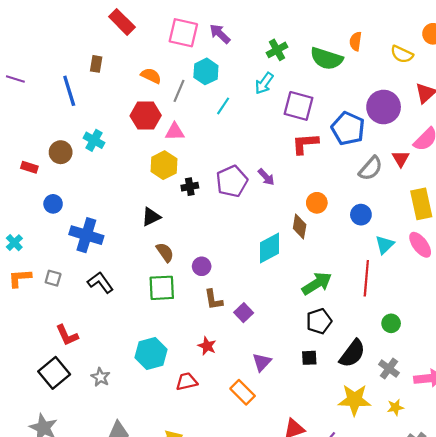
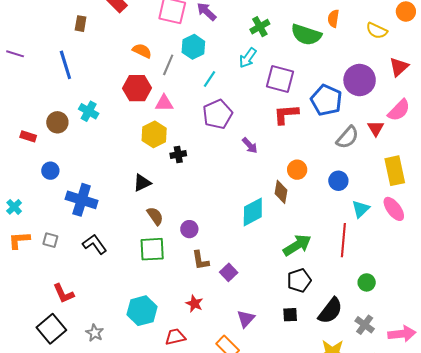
brown rectangle: (96, 64) -> (81, 24), moved
purple pentagon: (232, 181) -> (218, 114), moved

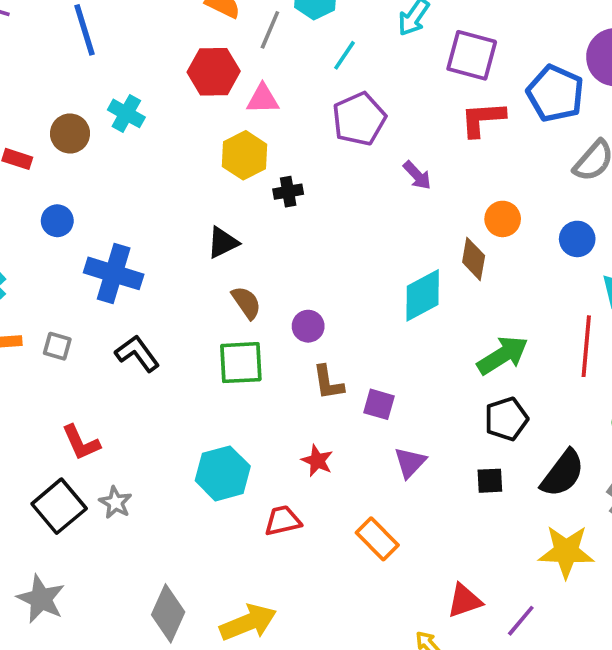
purple square: (229, 272) -> (379, 404), turned -30
purple triangle: (246, 319) -> (410, 463), moved
gray star: (95, 333) -> (115, 503), moved

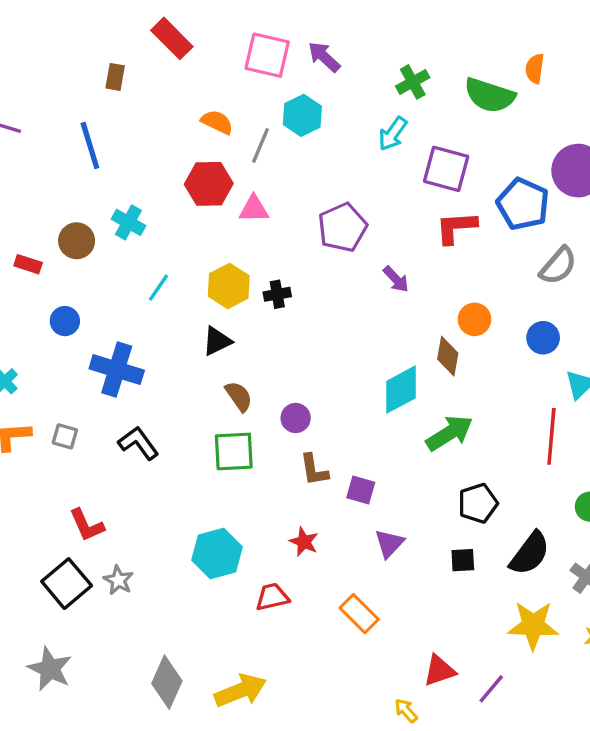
cyan line: (344, 55) -> (159, 288), moved
yellow hexagon: (245, 155) -> (229, 286), moved
green arrow: (503, 355) -> (449, 433), moved

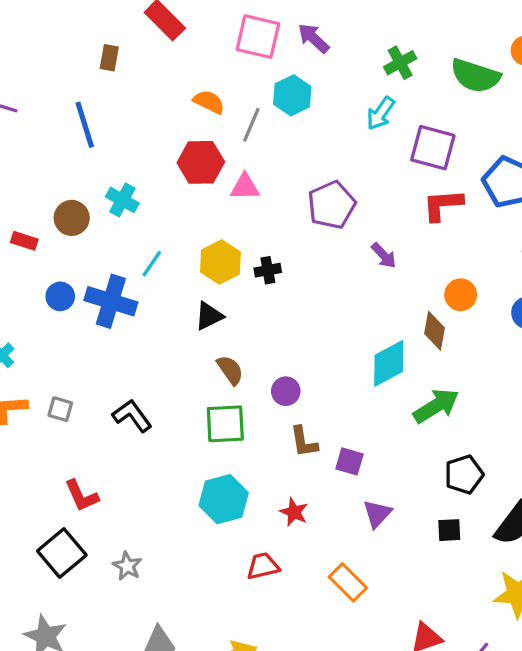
blue cross: (117, 370) -> (111, 301), moved
cyan hexagon: (217, 553) -> (224, 499), moved
gray star: (118, 580) -> (127, 566), moved

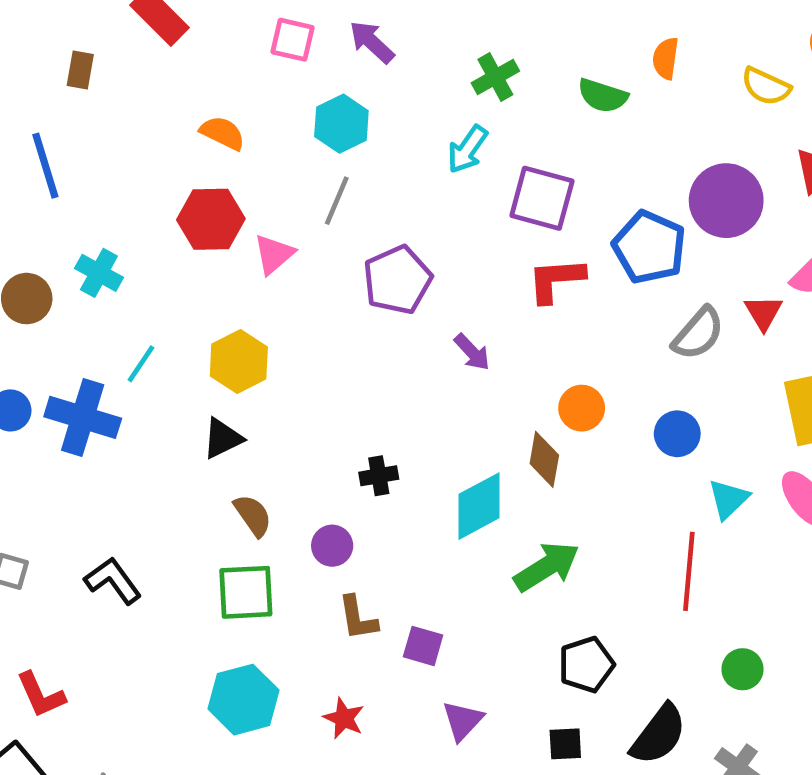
pink square: (258, 37) -> (292, 40), size x0.7
green semicircle: (475, 76) -> (603, 96), size x0.7
gray line: (251, 125) -> (337, 201), moved
pink triangle: (245, 187) -> (274, 254), turned -40
black cross: (268, 270) -> (379, 476), moved

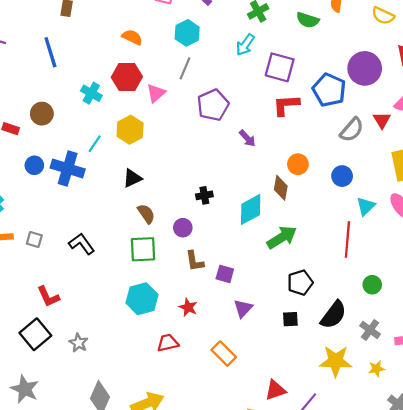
cyan cross: (99, 273) -> (91, 93), moved
yellow hexagon: (239, 361) -> (130, 130), moved

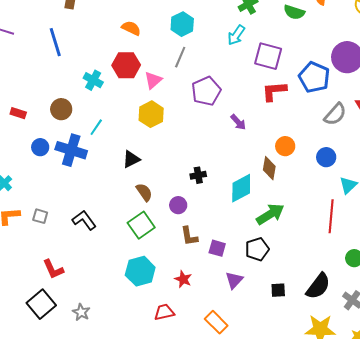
brown circle: (42, 114) -> (61, 109), moved
yellow hexagon: (130, 130) -> (151, 114), moved
green square: (143, 249) -> (141, 225), turned -32
black pentagon: (300, 283) -> (257, 249), moved

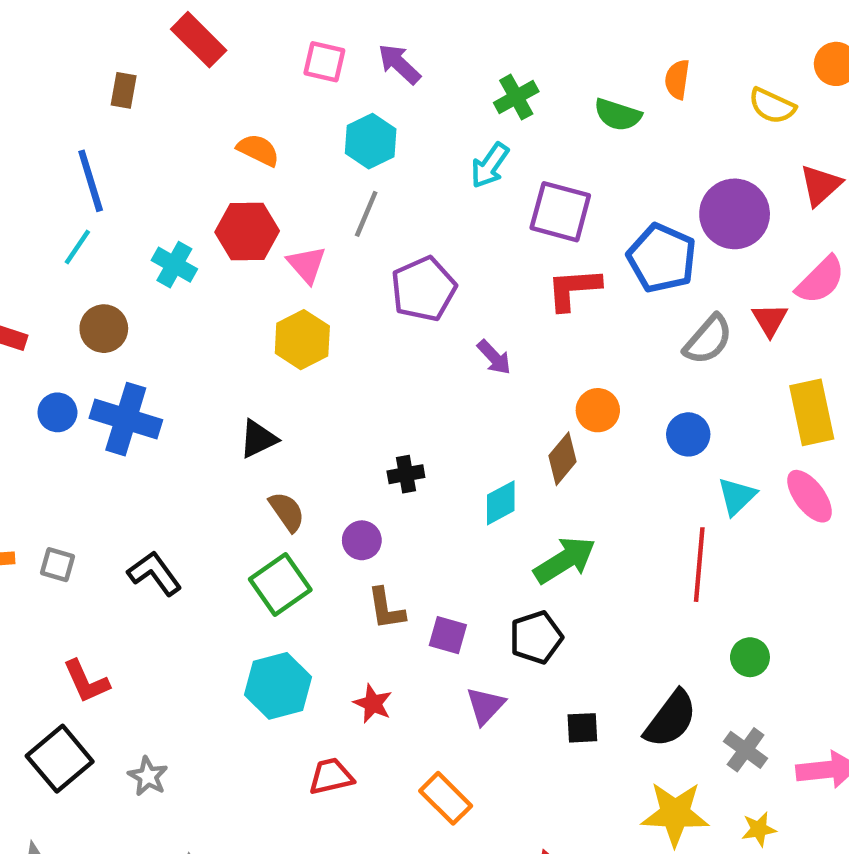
pink triangle: (153, 80) -> (307, 265), turned -30
cyan line: (96, 127) -> (77, 247), moved
brown diamond: (269, 168) -> (563, 459), turned 30
cyan diamond: (241, 188) -> (501, 503), size x0.7

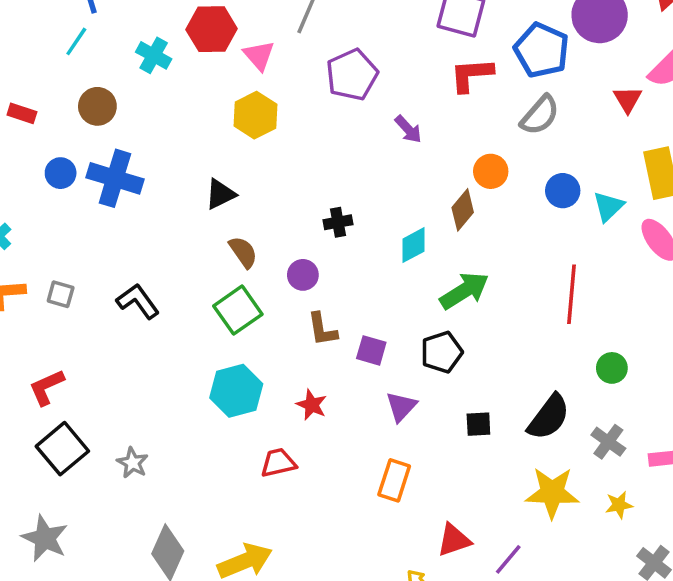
gray semicircle: (708, 340) -> (540, 115), moved
cyan triangle: (737, 496) -> (608, 206), moved
red L-shape: (86, 681) -> (47, 387), moved, turned 90
orange rectangle: (446, 798) -> (394, 480), moved, turned 63

